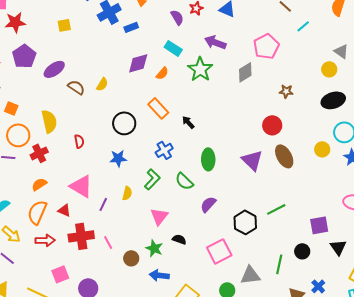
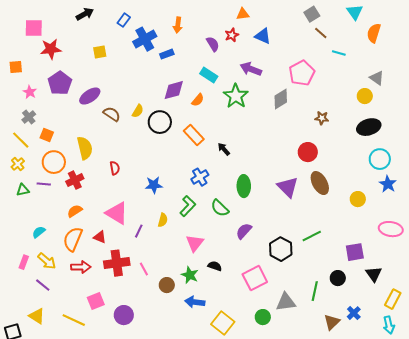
cyan line: (303, 26) -> (339, 53), turned 56
black circle: (124, 123) -> (160, 122), moved
yellow circle: (322, 149) -> (358, 199), moved

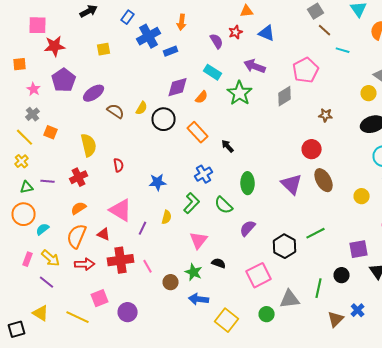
orange circle: (54, 162) -> (24, 214), moved

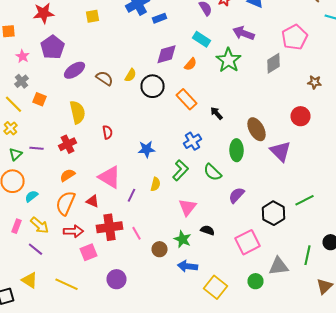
purple ellipse: (94, 93) -> (74, 70), moved
brown ellipse: (324, 180) -> (256, 129), moved
green triangle: (27, 187) -> (16, 154), turned -32
pink square: (100, 298) -> (88, 252), moved

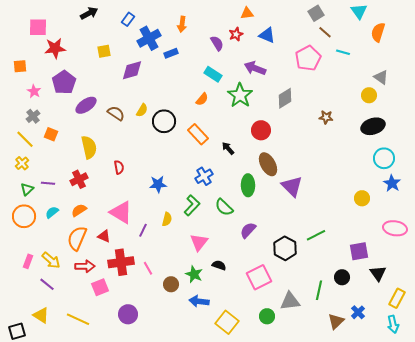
pink pentagon: (294, 37) -> (308, 58), moved
purple diamond: (166, 54) -> (132, 70), moved
red circle: (300, 116) -> (261, 130), moved
cyan semicircle: (32, 196) -> (52, 212), moved

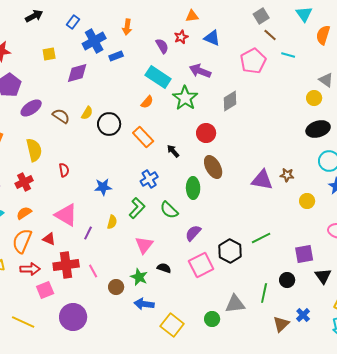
cyan rectangle: (213, 74) -> (158, 77), size x1.4
brown star: (326, 117) -> (287, 175), moved
purple triangle: (292, 186) -> (262, 180), moved, turned -35
pink square: (259, 277) -> (201, 265), moved
purple circle: (128, 314) -> (73, 317), size x1.4

